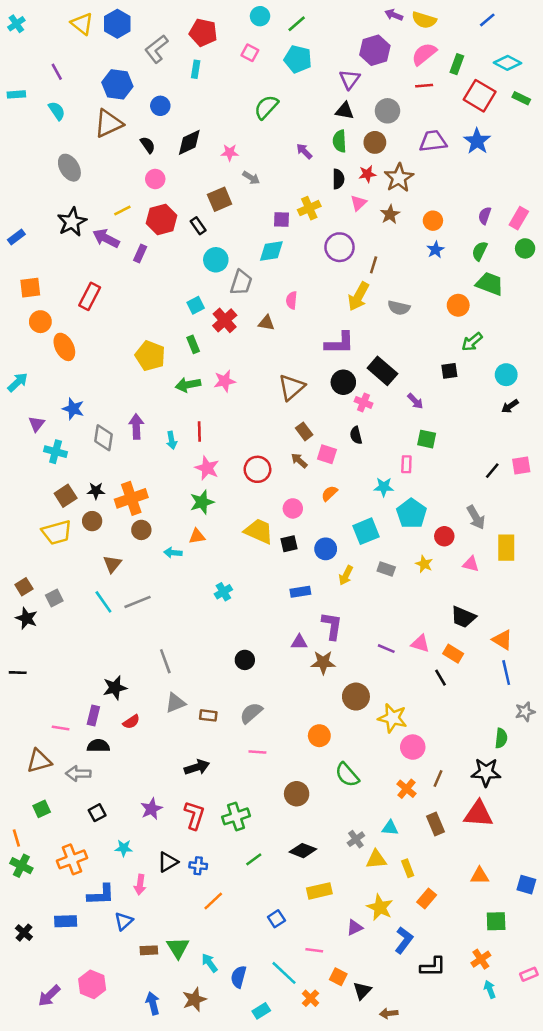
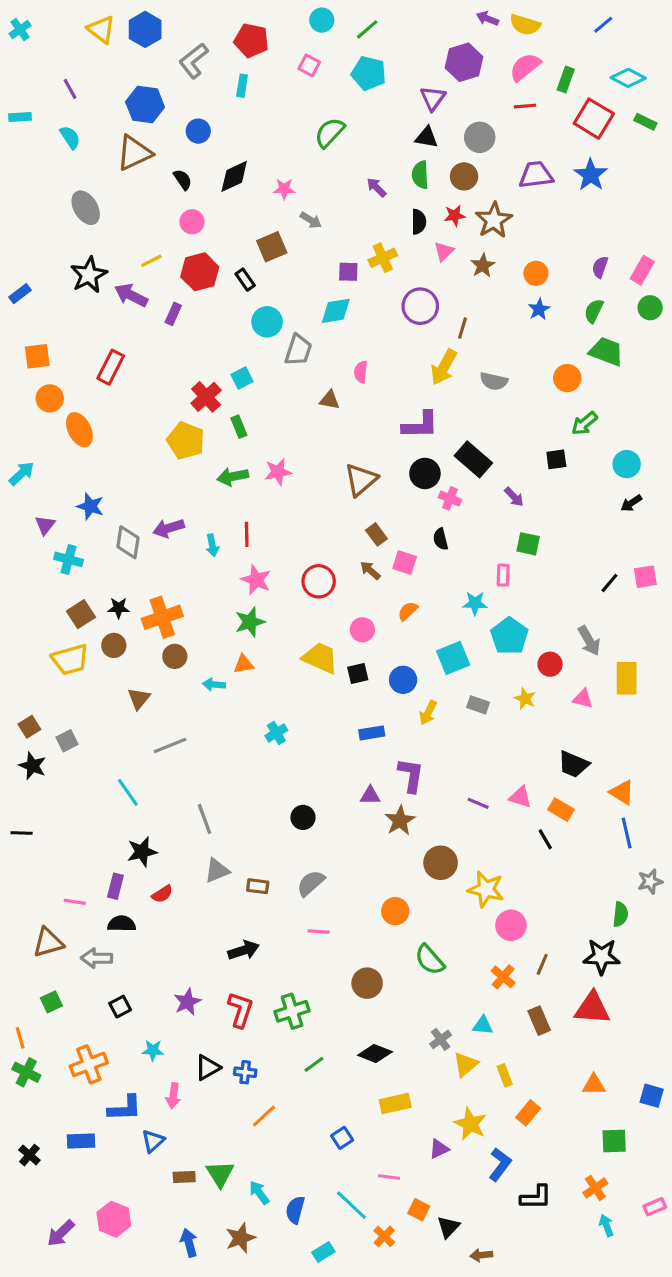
red cross: (225, 320) -> (206, 397), moved
purple arrow: (136, 426) -> (169, 528), turned -105
cyan line: (103, 602) -> (128, 792), moved
brown star: (323, 662) -> (400, 821), turned -30
yellow triangle: (376, 859) -> (466, 1064), turned -35

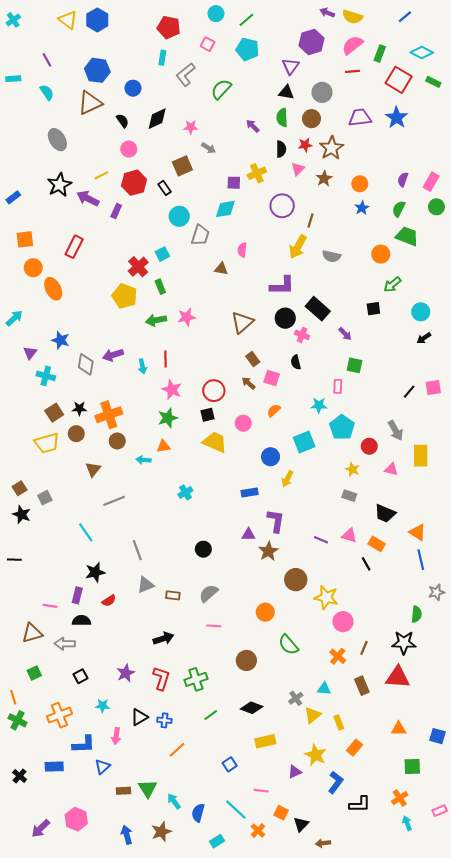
gray L-shape: (194, 61) -> (185, 75), moved
black square: (358, 674) -> (208, 415), moved
gray rectangle: (478, 705) -> (349, 496), moved

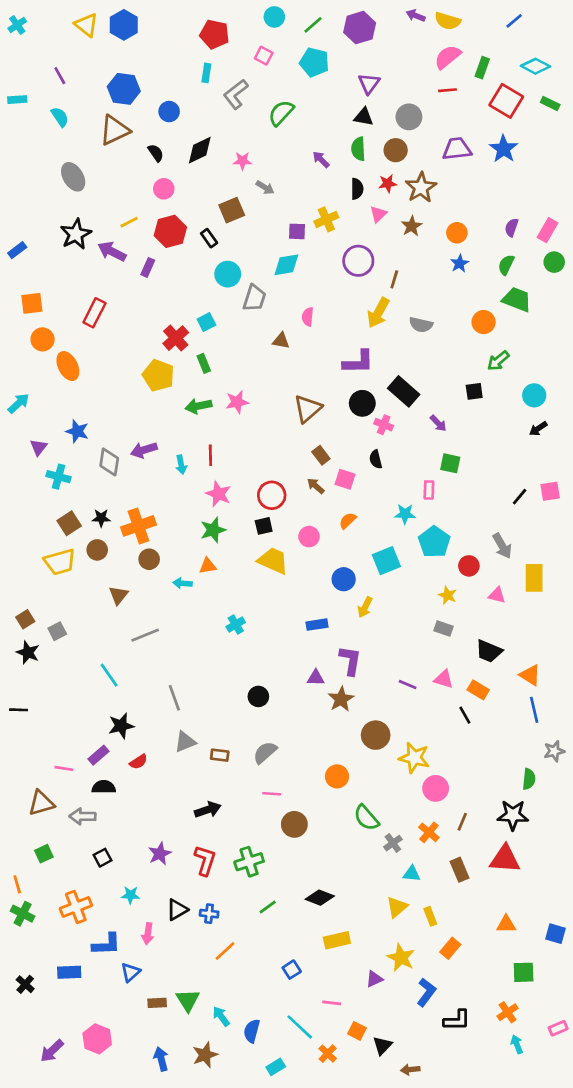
purple hexagon: (311, 42) -> (360, 28), moved
purple rectangle: (77, 595) -> (98, 755), turned 35
brown circle: (246, 660) -> (294, 824), moved
gray cross: (296, 698) -> (393, 843), moved

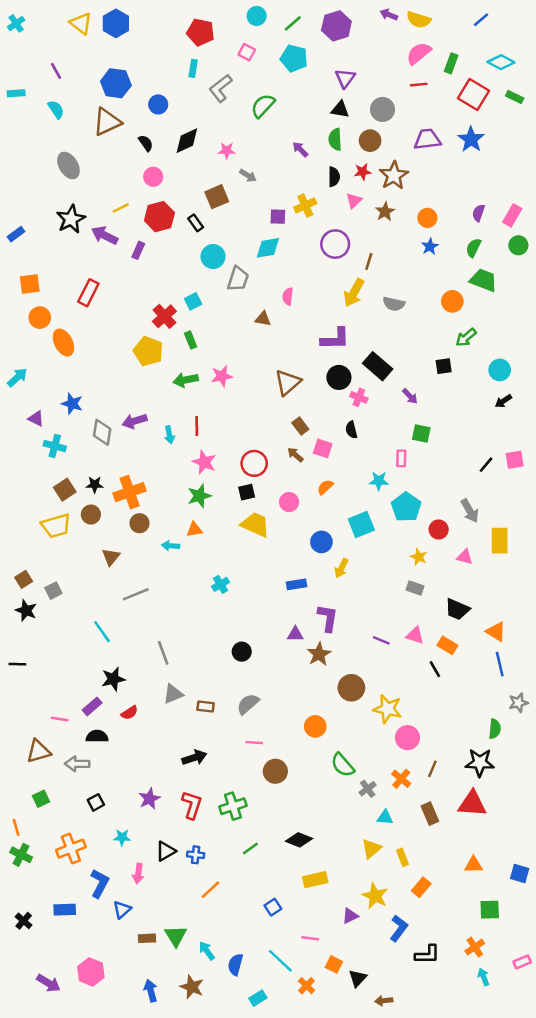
purple triangle: (39, 447) -> (36, 419), turned -42
blue L-shape: (106, 944) -> (100, 883), turned -60
purple arrow: (52, 1051) -> (48, 983), turned -105
brown star: (205, 1055) -> (192, 987), turned -30

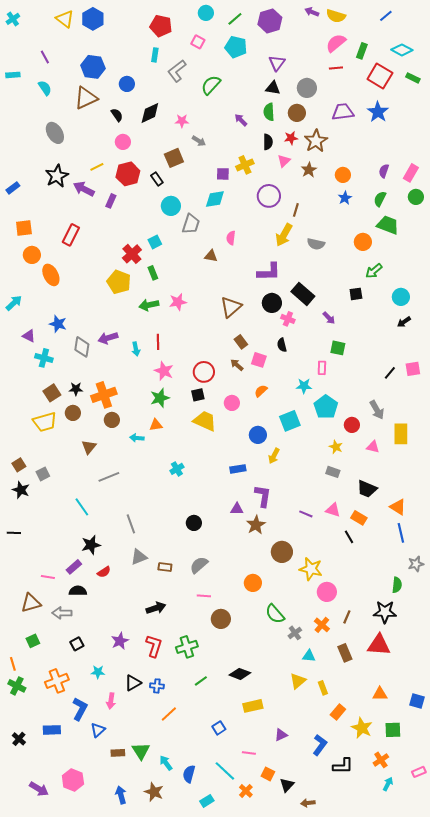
yellow star: (375, 896) -> (362, 728), moved
cyan arrow: (483, 977) -> (388, 784), turned 48

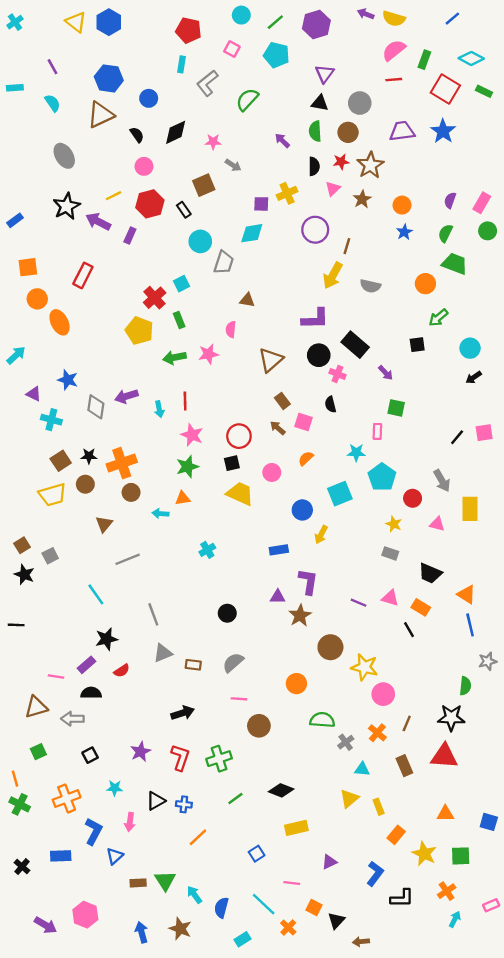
pink semicircle: (231, 238) -> (231, 329), moved
green semicircle: (275, 614) -> (322, 720), turned 135

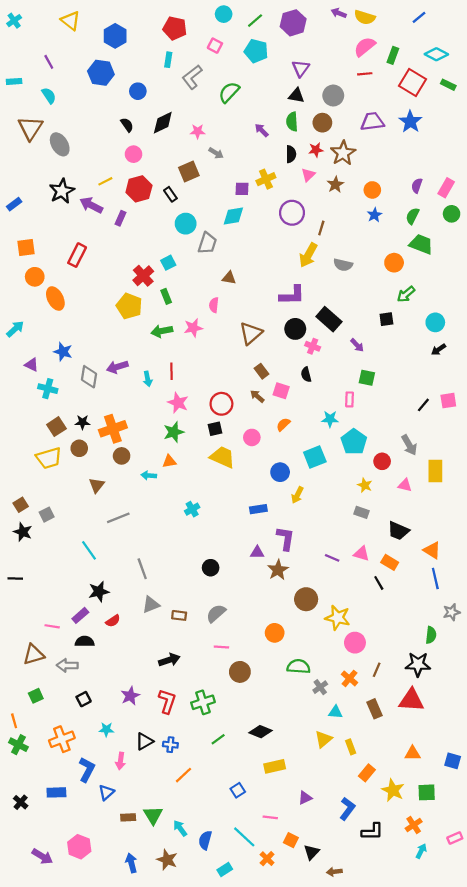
blue hexagon: (109, 22) -> (115, 36), moved
brown triangle: (101, 115) -> (30, 128), moved, turned -32

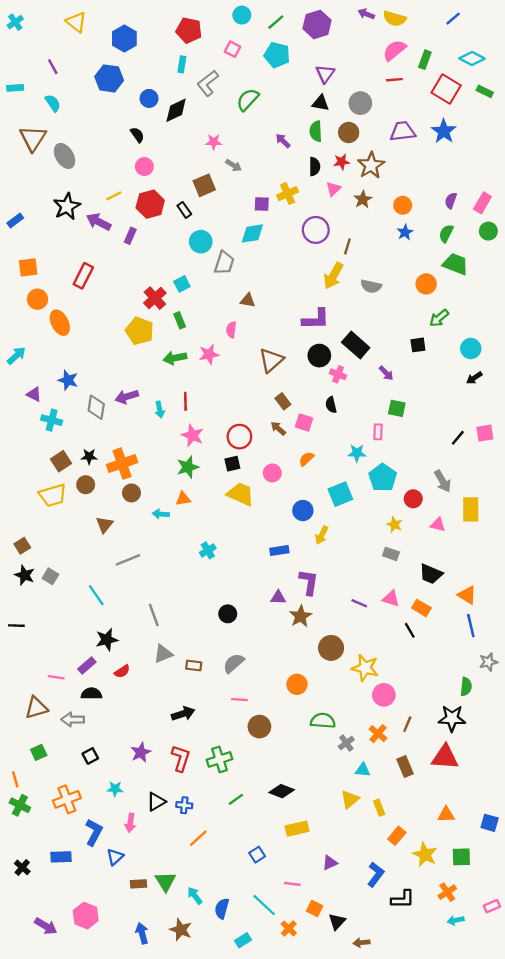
black diamond: (163, 123) -> (176, 110), moved
gray square: (47, 515) -> (50, 576), moved, turned -32
cyan arrow: (421, 851) -> (455, 920), turned -128

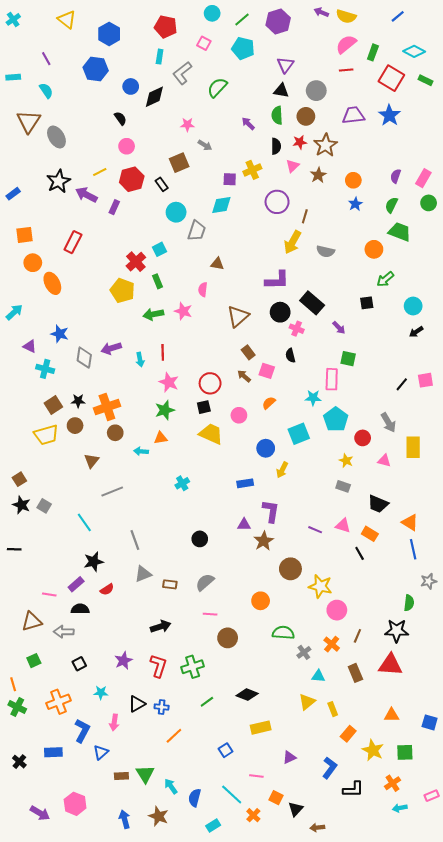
pink star: (209, 354) -> (183, 311), turned 30
pink rectangle: (378, 432) -> (332, 379), size x1.5

